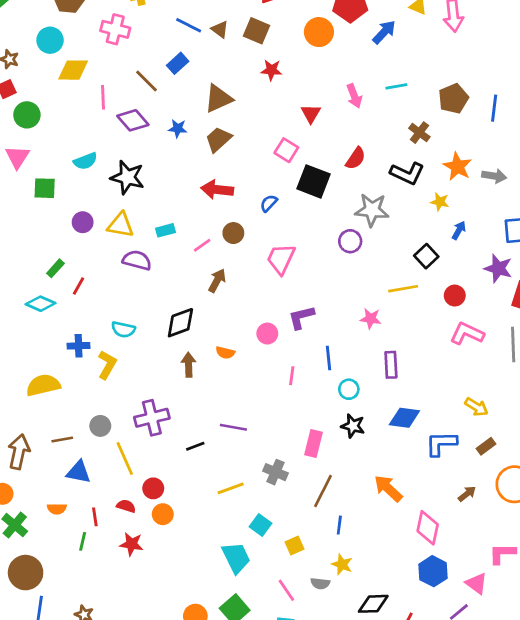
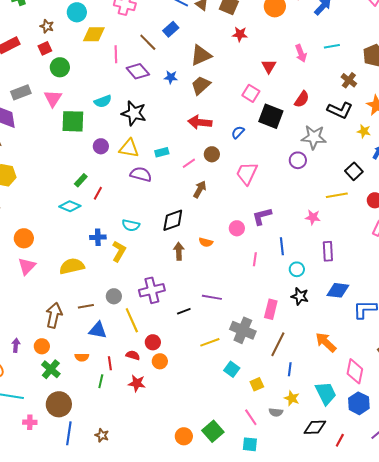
green square: (45, 188) -> (73, 121), size x1.4
gray cross: (275, 472) -> (243, 330), size x1.4
cyan trapezoid: (236, 558) -> (326, 393), moved

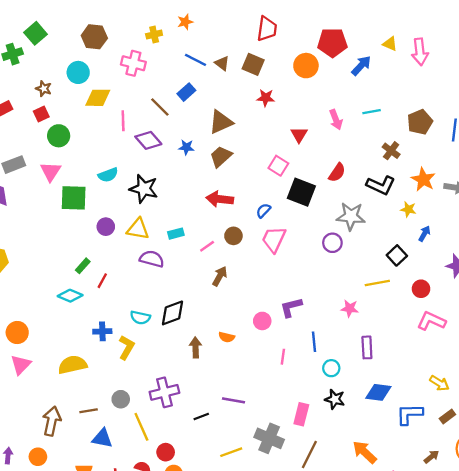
pink trapezoid: (247, 173) -> (274, 239), moved
black diamond: (173, 220) -> (173, 313), moved

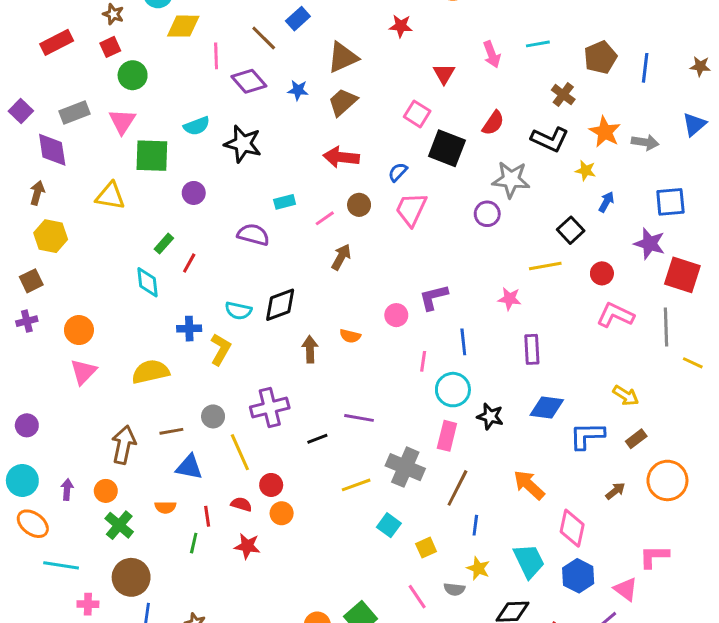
yellow triangle: (138, 229) -> (110, 196), moved
cyan diamond: (70, 296) -> (148, 282), turned 60
cyan circle: (331, 368) -> (453, 390), moved, size x1.5

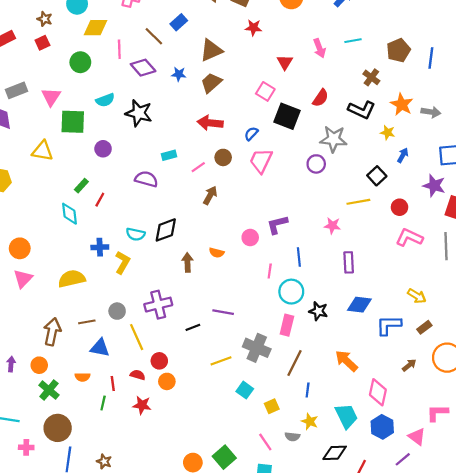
green circle: (133, 75) -> (80, 62), moved

